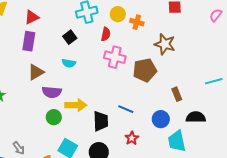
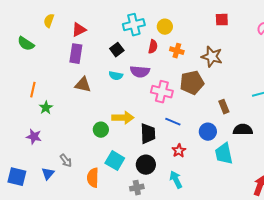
orange cross: (137, 22) -> (177, 51), moved
pink cross: (115, 57) -> (162, 92), moved
brown triangle: (36, 72) -> (83, 85), turned 42
purple semicircle: (52, 92) -> (140, 72), moved

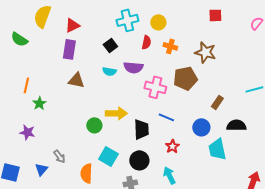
yellow semicircle: (49, 21) -> (42, 16), size x1.6
brown rectangle: (224, 107) -> (217, 102), turned 56

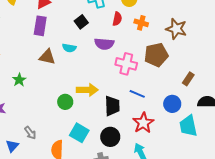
cyan semicircle: (109, 71) -> (69, 48), moved
green star: (39, 103) -> (19, 80), moved
red star: (172, 146) -> (143, 123), size x1.5

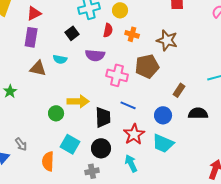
cyan trapezoid: (188, 126) -> (163, 143), moved, turned -55

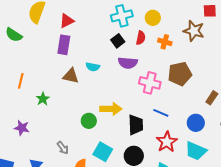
black square: (72, 33) -> (118, 41), moved
brown star: (167, 40) -> (194, 31), moved
gray arrow: (21, 144) -> (63, 148), moved

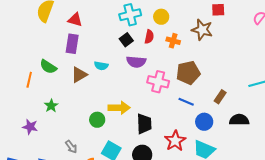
red triangle: (67, 21) -> (75, 20), turned 42
green semicircle: (14, 35) -> (48, 67), moved
brown triangle: (71, 76) -> (79, 75), turned -42
green star: (43, 99) -> (51, 106), moved
blue line: (161, 113) -> (186, 102), moved

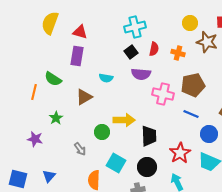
yellow circle: (161, 17) -> (190, 23), moved
brown triangle: (79, 75) -> (84, 97), moved
gray arrow: (71, 147) -> (80, 149), moved

